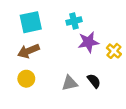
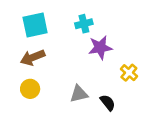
yellow cross: (114, 51) -> (129, 73), moved
black semicircle: (94, 81) -> (108, 103), moved

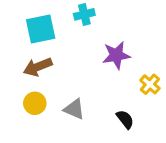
cyan cross: (84, 24) -> (84, 14), moved
gray triangle: (79, 94) -> (74, 109), moved, turned 36

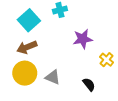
cyan square: (41, 29) -> (29, 20), turned -30
yellow circle: (35, 103) -> (25, 73), size x1.5

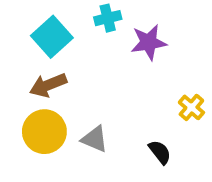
purple star: (83, 39) -> (149, 42), moved

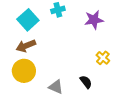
purple star: (149, 42) -> (94, 20), moved
gray triangle: (95, 139) -> (56, 87), moved

